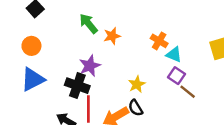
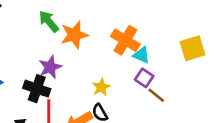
orange star: (112, 36) -> (74, 35), size x1.5
orange cross: (159, 41) -> (125, 40), size x1.5

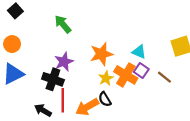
orange star: (74, 35) -> (101, 54), moved
orange cross: (125, 40) -> (126, 75), moved
brown line: (156, 95) -> (164, 77), moved

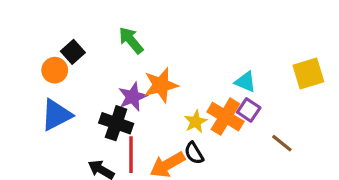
black square: (15, 11) -> (73, 52), moved
orange star: (101, 54) -> (161, 85), moved
brown line: (164, 77) -> (282, 143), moved

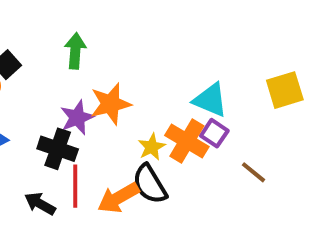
green arrow: (131, 40) -> (75, 51), turned 44
cyan triangle: (245, 82) -> (210, 100), size x1.4
black semicircle: (194, 153) -> (150, 184), size x1.5

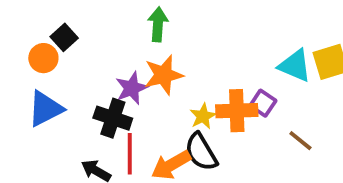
green arrow: (75, 51) -> (158, 24), moved
cyan triangle: (210, 100) -> (295, 66), moved
orange cross: (187, 141) -> (237, 111), turned -33

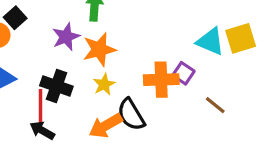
purple star: (132, 88) -> (66, 37), moved
yellow star: (203, 116) -> (104, 84), moved
red line: (130, 154) -> (41, 107), moved

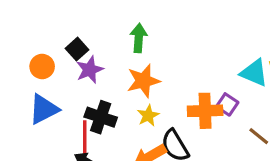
black square: (15, 18) -> (77, 49), moved
purple star: (66, 37) -> (90, 70), moved

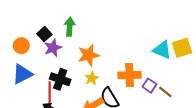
green arrow: (139, 38) -> (70, 27), moved
purple square: (227, 104) -> (149, 86), moved

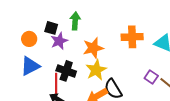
black square: (44, 34) -> (51, 28), turned -32
orange cross: (130, 75) -> (132, 37), moved
yellow star: (92, 78) -> (96, 70), size x1.5

